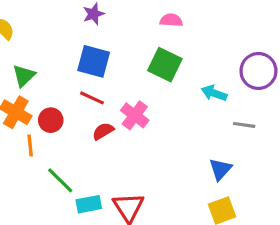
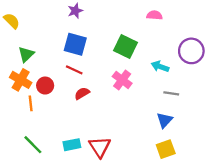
pink semicircle: (171, 20) -> (154, 15), moved
pink cross: (135, 115) -> (122, 80), moved
gray line: (244, 125) -> (171, 93), moved
green line: (60, 180) -> (33, 145), moved

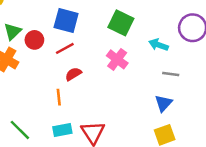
red line: (74, 70) -> (65, 48), turned -54
red circle: (45, 86) -> (34, 40), moved
orange line: (31, 103) -> (59, 97), moved

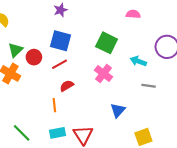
blue triangle: (163, 103) -> (118, 110), moved

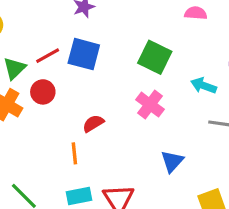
red circle: (34, 57) -> (43, 92), moved
red line: (60, 64) -> (48, 56), moved

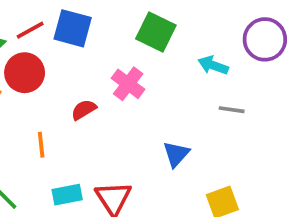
red circle: (43, 92) -> (25, 73), size x1.4
pink cross: (150, 105) -> (128, 84), moved
orange line: (74, 153) -> (41, 145), moved

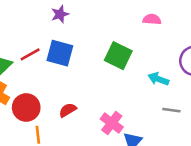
red circle: (25, 73) -> (26, 107), moved
pink cross: (128, 84) -> (112, 123), moved

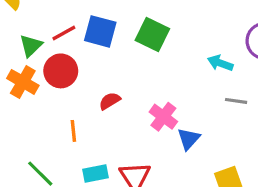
green square: (118, 56) -> (152, 35), moved
red circle: (26, 107) -> (61, 71), moved

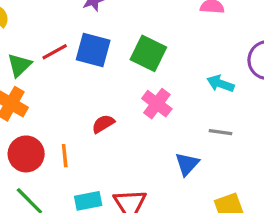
red circle: (61, 71) -> (26, 154), moved
gray line: (236, 101) -> (220, 132), moved
pink cross: (163, 117) -> (157, 104), moved

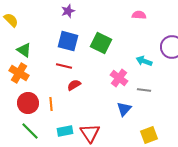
red line: (55, 52) -> (64, 66), moved, turned 42
green triangle: (19, 65) -> (24, 50), turned -42
pink cross: (157, 104) -> (119, 78), moved

